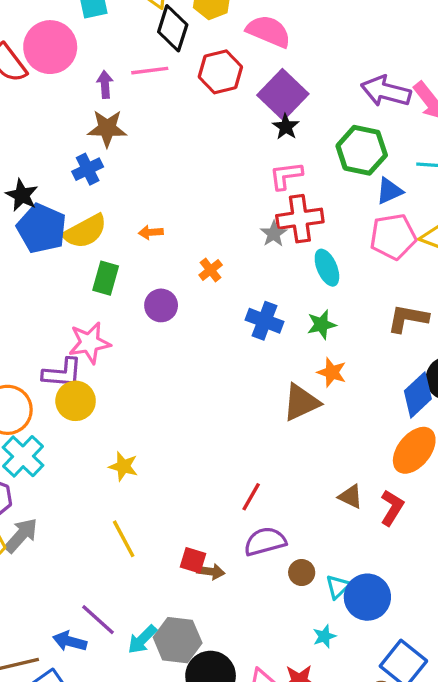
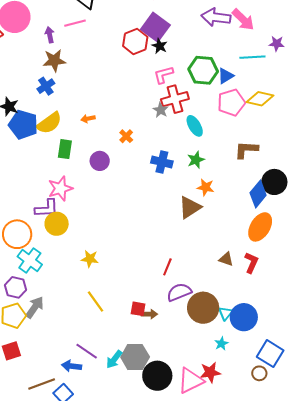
red hexagon: (220, 72) -> (135, 41), moved
green hexagon: (362, 150) -> (203, 70), moved
brown circle: (302, 573) -> (203, 308), size x2.0

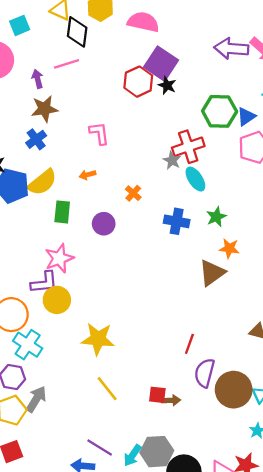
pink L-shape: (163, 75) -> (99, 133), moved, turned 100
cyan ellipse: (195, 126) -> (195, 179), moved
yellow star: (90, 259) -> (98, 339), size x1.6
purple semicircle: (179, 292) -> (205, 373), turned -50

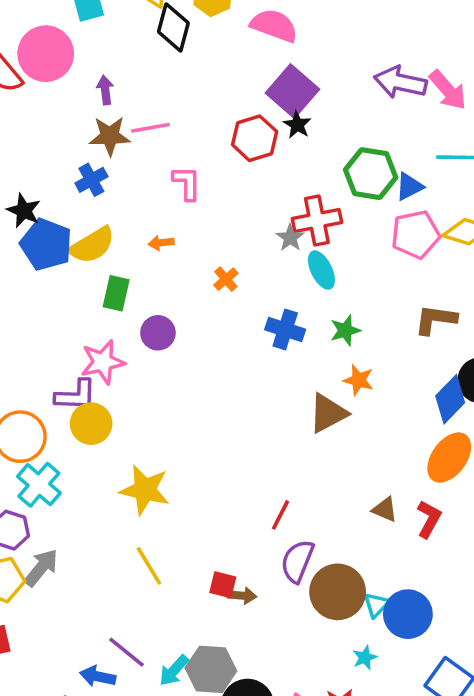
pink line: (67, 64) -> (151, 128), moved
red hexagon: (138, 82) -> (255, 138), moved
purple circle: (104, 224) -> (158, 333), moved

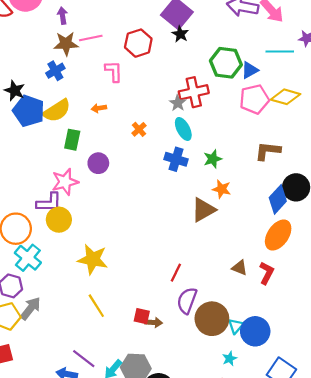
red hexagon: (255, 138) -> (138, 43), moved
cyan ellipse: (321, 270) -> (183, 129), moved

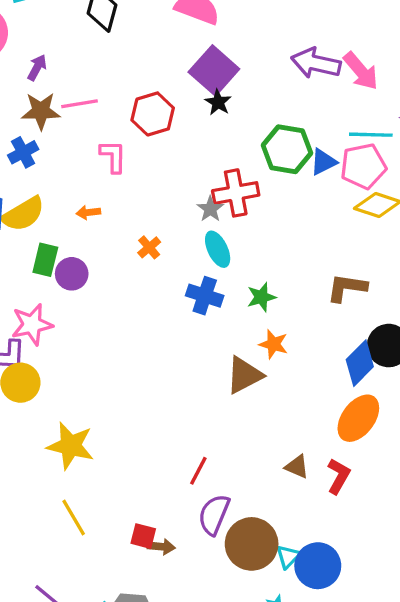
purple arrow: (62, 16) -> (37, 68), turned 35
pink pentagon: (254, 99) -> (363, 166), moved
purple circle: (98, 163) -> (72, 274), moved

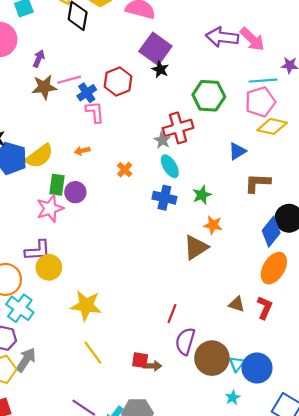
blue cross: (23, 152) -> (87, 93), moved
blue triangle: (323, 162) -> (237, 151), moved
pink star: (32, 324) -> (50, 209), moved

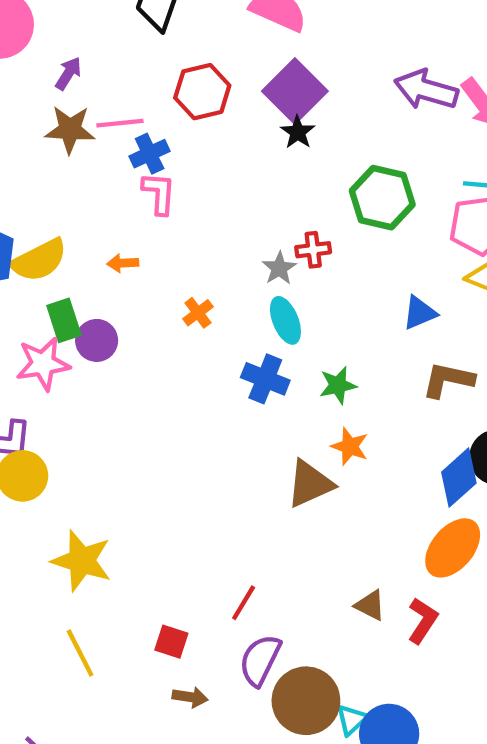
red hexagon: (118, 82) -> (202, 92), moved
red cross: (178, 128) -> (313, 250), size x0.6
green rectangle: (57, 185) -> (64, 320), turned -35
red square: (140, 360) -> (171, 642), moved

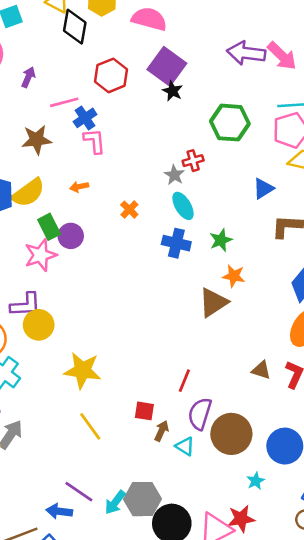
brown star: (70, 130) -> (37, 140), moved
brown arrow: (190, 697) -> (162, 431), moved, turned -66
cyan triangle: (352, 720) -> (185, 446), moved, turned -36

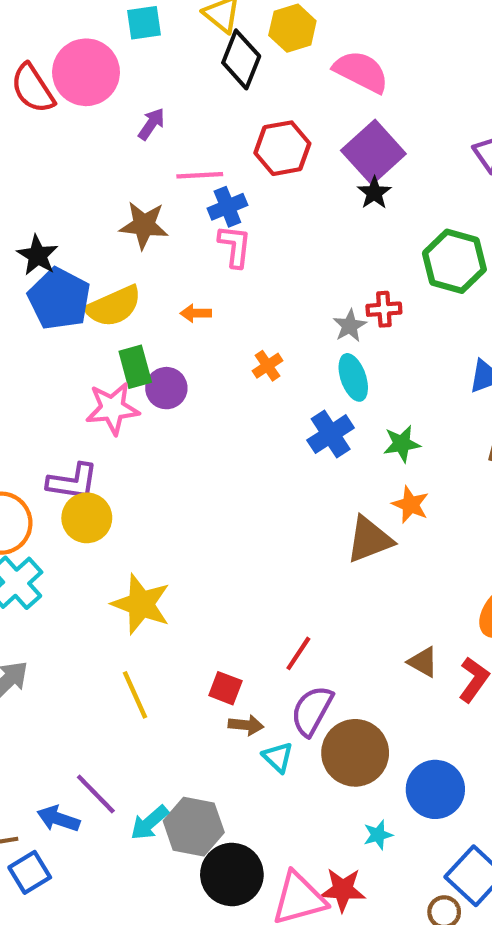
blue cross: (176, 243) -> (331, 434), turned 32
brown arrow: (162, 431) -> (246, 725), turned 60

